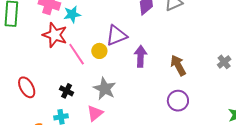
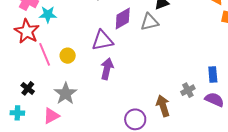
purple triangle: (116, 35) -> (102, 40), moved
brown arrow: (178, 65) -> (163, 106), moved

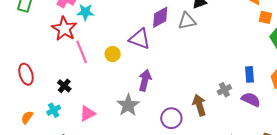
purple triangle: (102, 40) -> (140, 39), turned 30
yellow circle: (68, 56) -> (113, 54), moved
purple arrow: (107, 69) -> (145, 80), moved
gray star: (66, 94) -> (128, 105), moved
cyan cross: (17, 113) -> (54, 110), turned -32

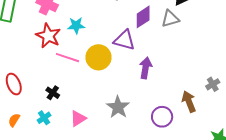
cyan star: (85, 12) -> (76, 25), moved
pink line: (82, 52) -> (67, 58), turned -45
yellow circle: (113, 54) -> (98, 57), size x1.6
purple arrow: (145, 80) -> (146, 68), moved
orange semicircle: (27, 117) -> (14, 120), moved

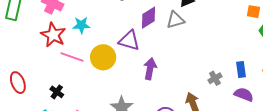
gray cross: (213, 84) -> (215, 78), moved

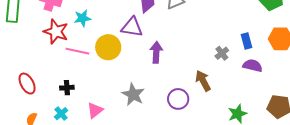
black cross: (57, 92) -> (67, 88), turned -32

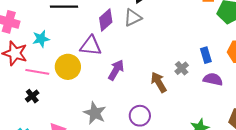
purple arrow: (156, 52) -> (116, 70), turned 30
brown arrow: (203, 81) -> (159, 82), moved
black cross: (67, 88) -> (32, 96), moved, turned -32

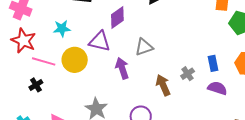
gray triangle: (133, 18) -> (144, 47), moved
cyan star: (41, 39) -> (62, 28), moved
purple arrow: (116, 70) -> (122, 68), turned -55

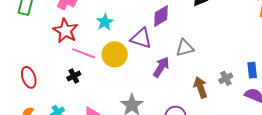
cyan star: (62, 28) -> (105, 22), turned -30
purple arrow: (122, 68) -> (161, 67), turned 45

